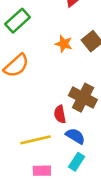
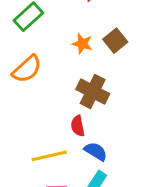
brown cross: (83, 98) -> (93, 92), moved

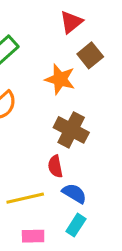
brown square: (115, 41) -> (90, 55), moved
orange star: (82, 44) -> (60, 79), size x1.4

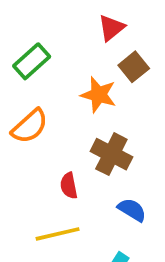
red semicircle: (55, 166) -> (69, 186), moved
blue semicircle: (74, 193) -> (132, 210), moved

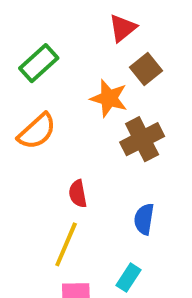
brown cross: (111, 154) -> (142, 139), moved, turned 36
blue semicircle: (132, 210) -> (144, 219), turned -112
yellow line: (58, 234) -> (66, 244), turned -54

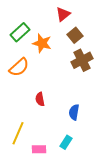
orange star: (109, 98) -> (42, 43), moved
brown cross: (142, 139) -> (82, 60), moved
yellow line: (66, 244) -> (18, 133), moved

